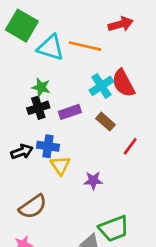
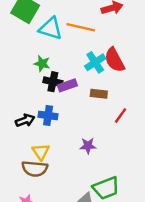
black cross: (38, 108) -> (53, 82), moved, turned 30
brown rectangle: (106, 122) -> (99, 94), turned -35
yellow triangle: (60, 165) -> (41, 152), moved
brown semicircle: (33, 207) -> (35, 169), turned 40

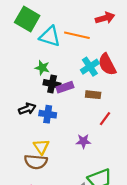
red line: (121, 115) -> (105, 119), moved
black arrow: (25, 120) -> (27, 109), moved

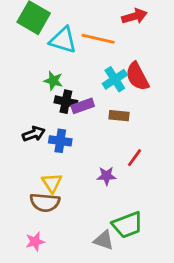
red line: (105, 119) -> (134, 158), moved

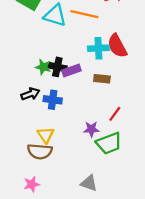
cyan cross: (115, 79) -> (98, 48), turned 30
green star: (53, 81) -> (43, 67), moved
green trapezoid: (127, 225) -> (109, 143), moved

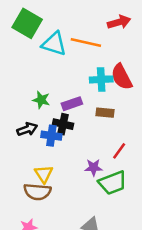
black cross: (57, 67) -> (63, 124), moved

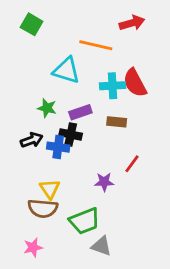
green square: (27, 23) -> (32, 24), size x0.7
cyan triangle: (54, 44) -> (66, 70), moved
green trapezoid: (113, 183) -> (85, 221), moved

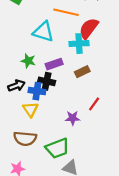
red semicircle: (135, 83) -> (89, 28), moved, turned 65
brown rectangle: (117, 122) -> (82, 72), turned -32
yellow triangle: (50, 189) -> (30, 109), moved

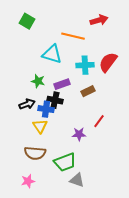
red semicircle: (89, 28) -> (108, 62), moved

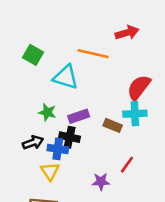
green square: (27, 21) -> (33, 55), moved
cyan cross: (85, 65) -> (135, 114), moved
brown rectangle: (88, 91) -> (113, 125), turned 48

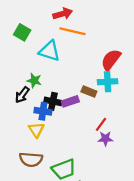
red arrow: (127, 33) -> (63, 14), moved
purple rectangle: (79, 116) -> (70, 101), moved
black arrow: (33, 142) -> (22, 95), moved, turned 147
purple star: (101, 182) -> (105, 139), moved

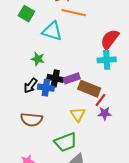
brown rectangle: (89, 92) -> (89, 89), moved, size x1.5
black arrow: (22, 95) -> (31, 86), moved
yellow triangle: (36, 130) -> (78, 114), moved
brown semicircle: (31, 159) -> (32, 120), moved

